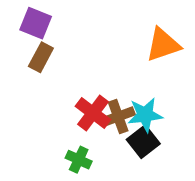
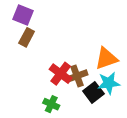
orange triangle: (163, 45) -> (106, 58), moved
cyan star: (145, 115) -> (109, 83), moved

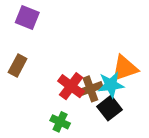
brown rectangle: (27, 37) -> (18, 66), moved
cyan star: (109, 83) -> (111, 85), moved

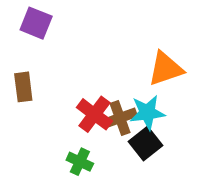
brown rectangle: (18, 66) -> (23, 87), turned -35
orange triangle: (125, 68) -> (166, 69), moved

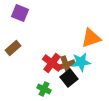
brown rectangle: (23, 87) -> (13, 48), turned 56
black square: (146, 143) -> (69, 78), moved

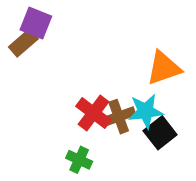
brown rectangle: (13, 48) -> (23, 43), moved
black square: (69, 78) -> (160, 133), moved

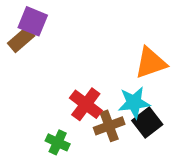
brown cross: (119, 117) -> (109, 126), moved
green cross: (79, 160) -> (58, 142), moved

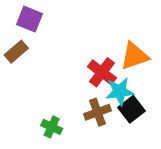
brown rectangle: (21, 40) -> (16, 52), moved
red cross: (86, 104) -> (102, 72), moved

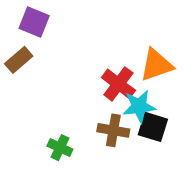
black square: (131, 109) -> (153, 127), turned -35
brown cross: (97, 112) -> (113, 130), turned 30

